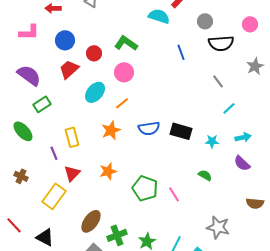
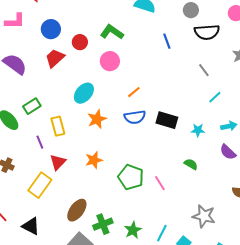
cyan ellipse: (95, 92) -> (84, 93), moved
orange line: (122, 103) -> (134, 92), moved
green rectangle: (42, 104) -> (32, 106), moved

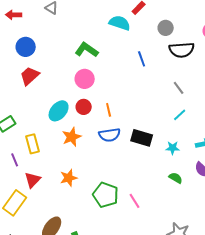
red circle: (80, 42) -> (84, 107), moved
orange line: (134, 92) -> (109, 110), turned -64
cyan line: (215, 97) -> (180, 115), moved
green semicircle: (191, 164) -> (176, 178), moved

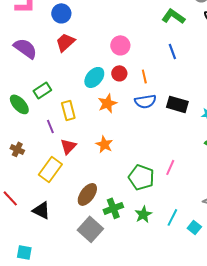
green L-shape: (87, 50) -> (173, 16), moved
blue line: (142, 59) -> (172, 51), moved
orange star: (69, 178) -> (104, 144), turned -30
green pentagon: (106, 195) -> (141, 177), moved
pink line: (135, 201) -> (170, 167), turned 56

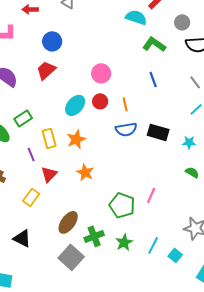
blue circle: (61, 13) -> (52, 41), moved
orange star: (107, 103) -> (76, 139), moved
yellow rectangle: (50, 169) -> (31, 197), size x0.7

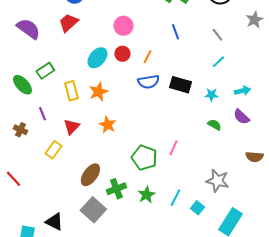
orange line: (125, 104) -> (147, 57), turned 40
purple line: (31, 154) -> (42, 114), moved
black triangle: (22, 238) -> (54, 222), moved

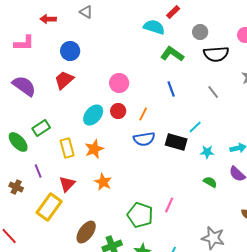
cyan line: (218, 62) -> (195, 127), moved
yellow rectangle: (53, 150) -> (49, 207), size x1.5

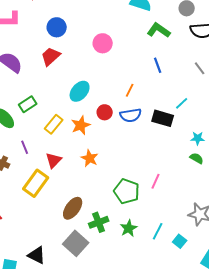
pink circle: (119, 83) -> (103, 43), moved
red circle: (118, 111) -> (105, 112), moved
yellow rectangle: (67, 148) -> (54, 124), turned 54
cyan star: (207, 152) -> (198, 138), moved

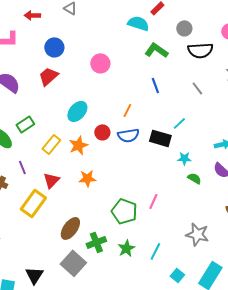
cyan star: (198, 138) -> (184, 158), moved
orange star: (90, 158) -> (87, 178), turned -30
cyan square: (180, 241) -> (177, 275), moved
black triangle: (37, 255) -> (34, 275), turned 36

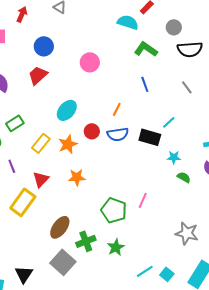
red arrow: (32, 15) -> (22, 14), turned 112
cyan line: (155, 251) -> (145, 271), moved, turned 30

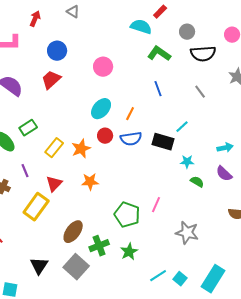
cyan ellipse: (67, 110) -> (101, 109), moved
gray star: (187, 233) -> (187, 233), moved
black triangle: (24, 274) -> (39, 266), moved

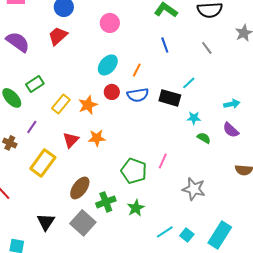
purple line: (25, 171) -> (32, 127), turned 56
red triangle: (54, 184) -> (71, 140), moved

